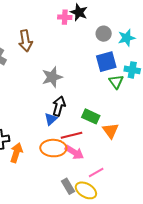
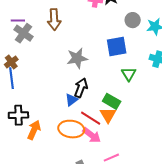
blue square: (106, 62) -> (117, 46), moved
green triangle: (116, 82) -> (129, 74), moved
orange triangle: (111, 131) -> (108, 115), moved
red line: (72, 135) -> (91, 118), turned 40

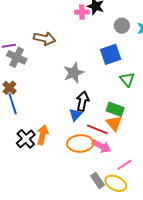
brown arrow: (54, 19) -> (45, 39), turned -65
black cross: (18, 115) -> (26, 139), turned -30
orange arrow: (34, 130) -> (43, 135), moved

